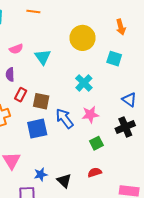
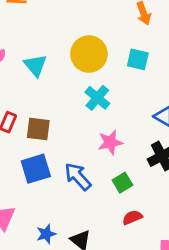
yellow circle: (82, 38) -> (89, 54), moved
blue arrow: (64, 118) -> (78, 177), moved
red semicircle: (95, 172) -> (132, 217), moved

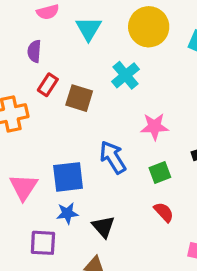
cyan cross: (97, 98) -> (126, 75), moved
blue square: (36, 169) -> (68, 177), moved
red semicircle: (132, 217) -> (164, 212), turned 60

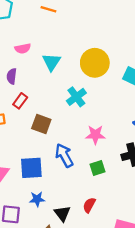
brown square: (79, 98) -> (41, 124), moved
red semicircle: (164, 212) -> (89, 205), moved, turned -112
blue star: (67, 213) -> (37, 199), moved
black triangle: (103, 227) -> (62, 213), moved

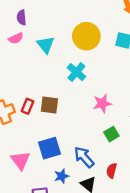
purple semicircle: (12, 76) -> (21, 17), moved
red rectangle: (20, 101) -> (27, 106), moved
blue arrow: (64, 155) -> (84, 157), moved

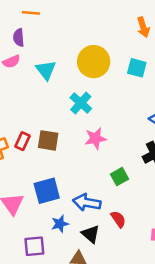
pink star: (102, 103) -> (95, 138), moved
blue arrow: (84, 157) -> (87, 202), turned -40
red semicircle: (112, 171) -> (118, 219), turned 128

